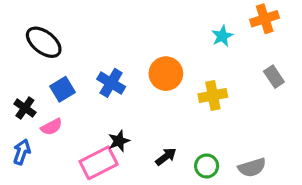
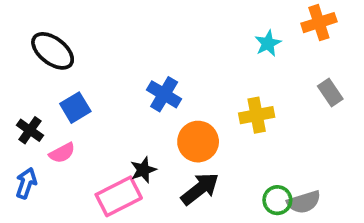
orange circle: (166, 74) -> (198, 142), moved
blue cross: (111, 83) -> (164, 94), moved
black arrow: (166, 157) -> (200, 189), size x1.5
green circle: (207, 166) -> (277, 200), moved

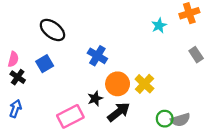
black ellipse: (53, 51) -> (52, 30), moved
yellow cross: (257, 115) -> (144, 84), moved, turned -36
pink semicircle: (62, 153) -> (13, 59), moved, turned -48
black star: (143, 170) -> (95, 98), moved

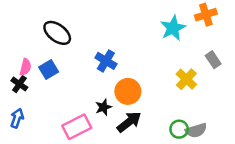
cyan star: (159, 26) -> (173, 28), size x1.5
pink semicircle: (13, 59) -> (25, 67), moved
yellow cross: (144, 84) -> (186, 79), moved

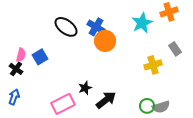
black ellipse: (57, 33) -> (66, 27), moved
blue cross: (106, 61) -> (96, 27), moved
yellow cross: (186, 79) -> (153, 65), turned 30
orange circle: (128, 91) -> (105, 41), moved

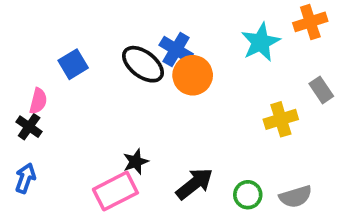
black ellipse: (66, 27) -> (143, 64), moved
blue square: (40, 57) -> (73, 64), moved
black star: (85, 88) -> (136, 162), moved
green circle: (147, 106) -> (248, 195), moved

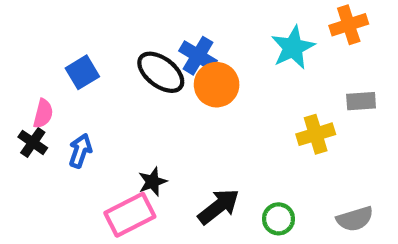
gray rectangle: (321, 90) -> (361, 101), turned -60
blue arrow: (25, 178) -> (80, 151), moved
gray semicircle: (296, 197) -> (355, 219), moved

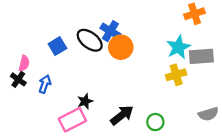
cyan star: (293, 47) -> (178, 47), moved
blue square: (82, 72) -> (57, 46), moved
gray rectangle: (361, 101) -> (201, 56), size x1.5
gray semicircle: (355, 219) -> (208, 114), moved

